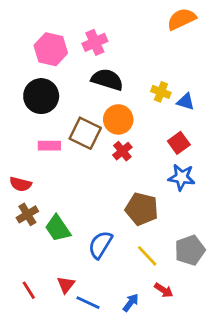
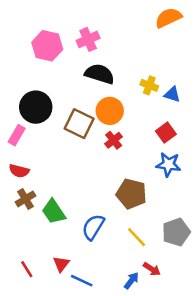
black circle: (41, 96) -> (36, 107), moved
pink rectangle: (49, 146) -> (17, 135), moved, turned -60
blue arrow: (131, 303) -> (131, 281), moved

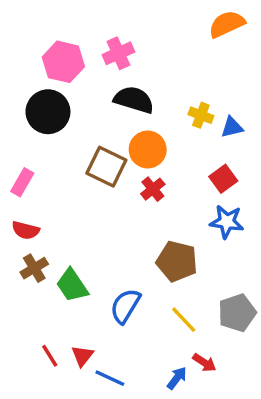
blue triangle: (172, 94) -> (232, 127), turned -30
black circle: (36, 107) -> (48, 112), moved
red line: (27, 269) -> (50, 356), moved

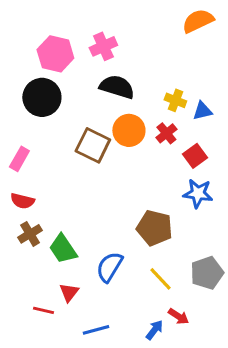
red cross: (153, 189) -> (166, 133), moved
red line: (50, 356) -> (43, 310), turned -45
red triangle: (82, 356) -> (69, 292), moved
blue line: (110, 378) -> (96, 330), turned -40

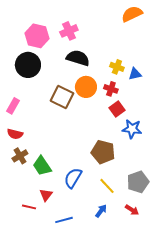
red cross: (166, 133) -> (111, 89), turned -32
red square: (195, 156) -> (117, 109), moved
red arrow: (178, 316) -> (132, 210), moved
blue arrow: (154, 330) -> (101, 211), moved

